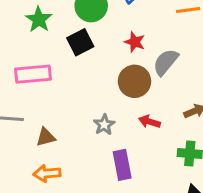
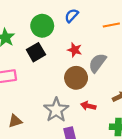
gray star: (104, 125) -> (56, 110), size x1.6

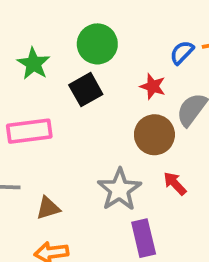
blue semicircle: (72, 16) -> (182, 52), moved
red arrow: (88, 106) -> (175, 184), turned 32

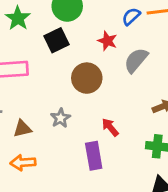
brown circle: (154, 135) -> (87, 78), moved
red arrow: (175, 184) -> (110, 127), moved
gray star: (119, 190) -> (60, 118), moved, size x0.6

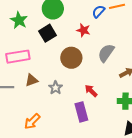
gray semicircle: (136, 60) -> (106, 53), moved
brown triangle: (22, 129) -> (32, 80), moved
orange arrow: (23, 163) -> (32, 121), turned -36

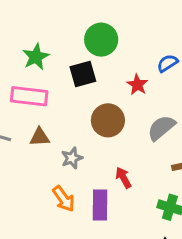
green star: (19, 20) -> (36, 57), moved
orange arrow: (32, 121) -> (64, 199), moved, turned -96

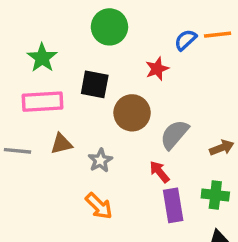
black square: (83, 74) -> (95, 84), moved, turned 36
red star: (137, 85) -> (157, 69), turned 30
gray semicircle: (161, 128) -> (174, 135), moved
purple rectangle: (100, 205) -> (173, 205), moved

